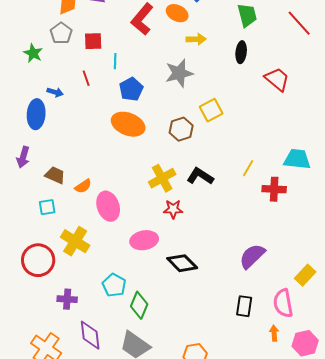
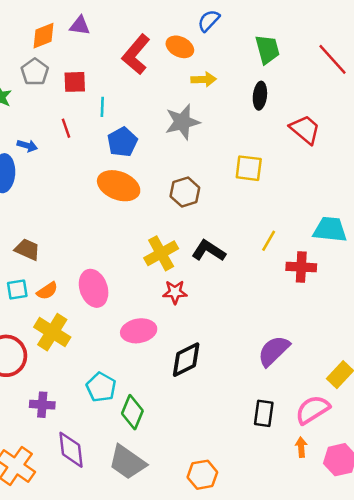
yellow square: (211, 110) -> (249, 168), moved, turned 35
orange semicircle: (83, 186) -> (47, 291), moved
black diamond: (182, 263) -> (186, 360), turned -72
pink semicircle: (283, 303) -> (312, 410), turned 68

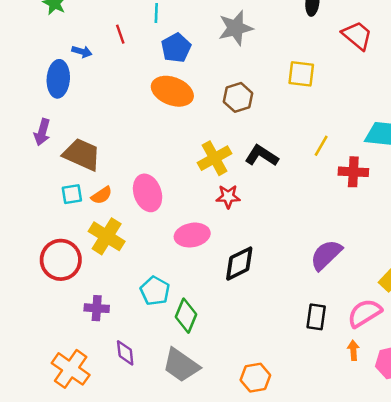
brown trapezoid: (27, 250) -> (82, 154), size x1.5
purple diamond: (71, 450) -> (125, 353), size x0.7

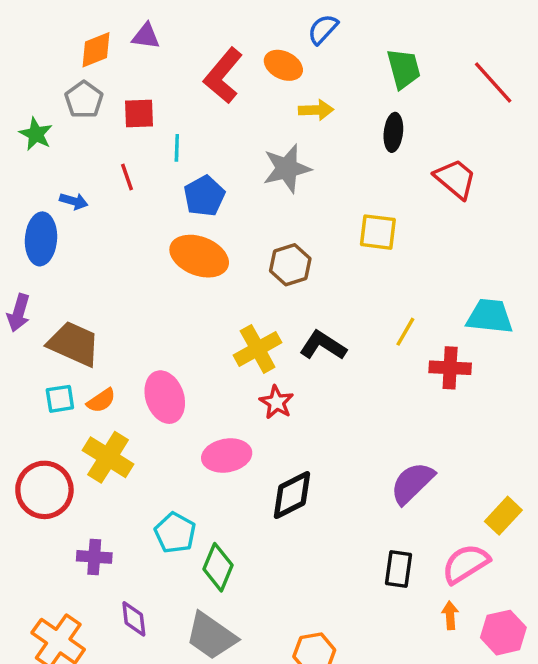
red star: (228, 197) -> (276, 402), turned 30

